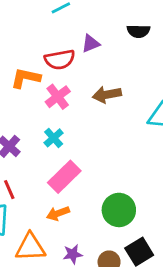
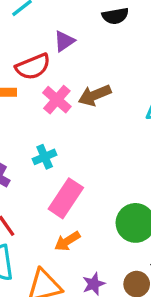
pink cross: (58, 97) -> (57, 100), moved
cyan cross: (54, 138) -> (45, 157), turned 30

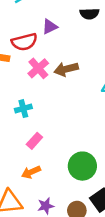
pink rectangle: (66, 198) -> (34, 141), size x0.6

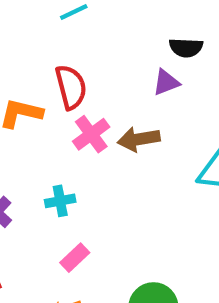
purple triangle: (50, 27) -> (166, 82), moved
red semicircle: (24, 42) -> (71, 87), turned -95

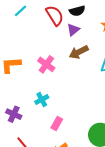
red semicircle: (71, 87) -> (55, 15), moved
brown arrow: (139, 139) -> (79, 52), moved

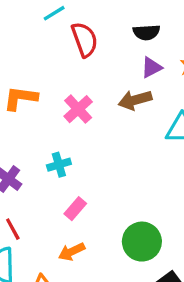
red semicircle: (55, 15) -> (85, 40), moved
purple triangle: (73, 30) -> (151, 67), moved

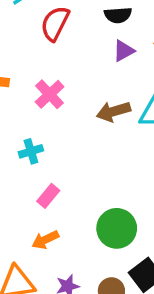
red semicircle: (85, 40) -> (55, 23), turned -132
brown arrow: (135, 100) -> (113, 111), moved

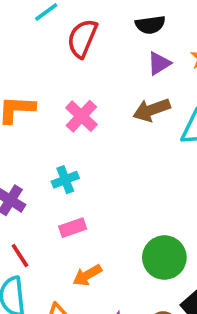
brown arrow: (113, 111) -> (152, 110), moved
pink rectangle: (48, 196) -> (73, 228), moved, turned 35

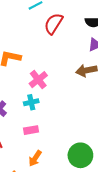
pink cross: (81, 116) -> (38, 80), moved
orange arrow: (87, 275) -> (35, 158), turned -35

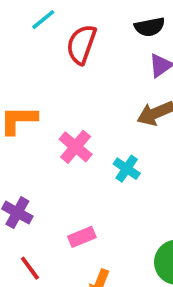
cyan cross: (31, 102) -> (127, 169), moved, turned -32

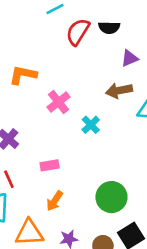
black semicircle: (150, 27) -> (109, 28), moved

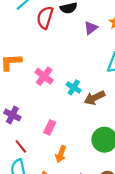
brown arrow: (119, 91) -> (95, 98), moved
pink rectangle: (50, 165) -> (50, 127), turned -40

